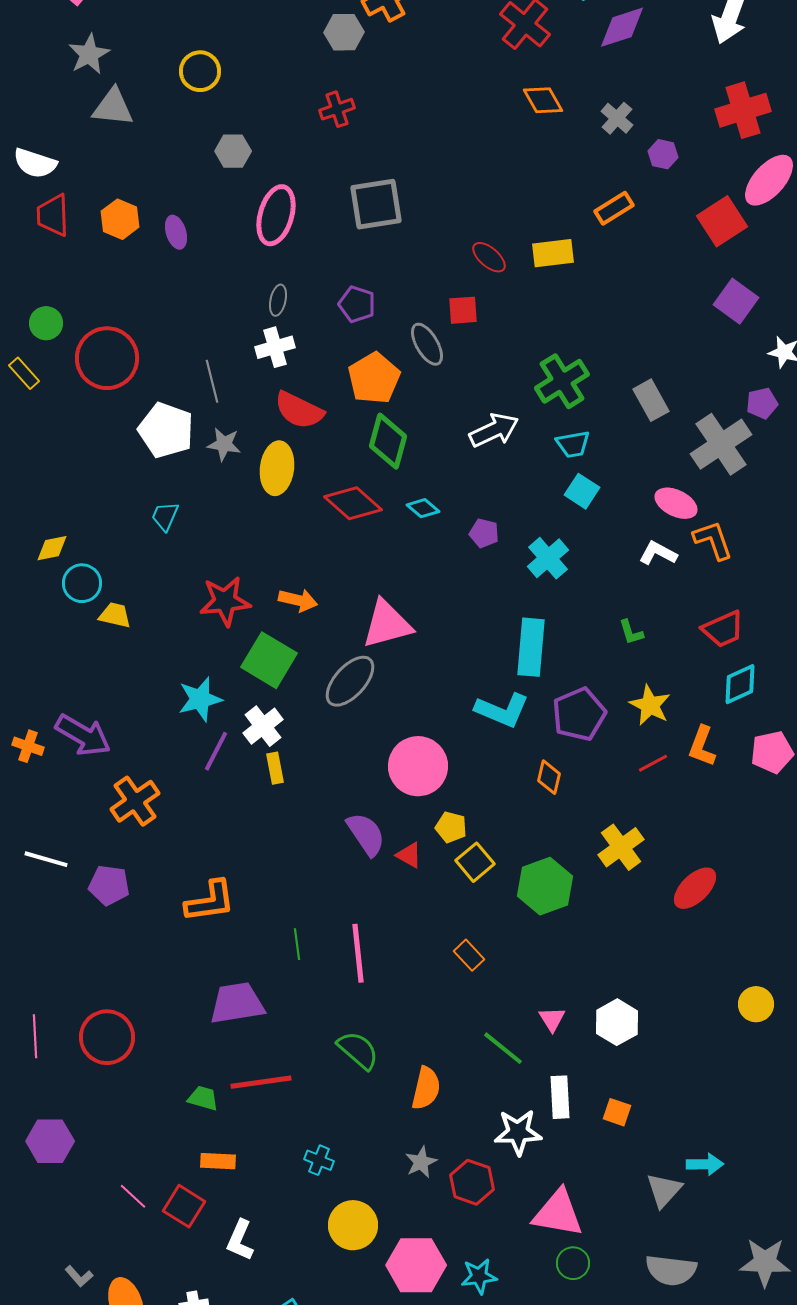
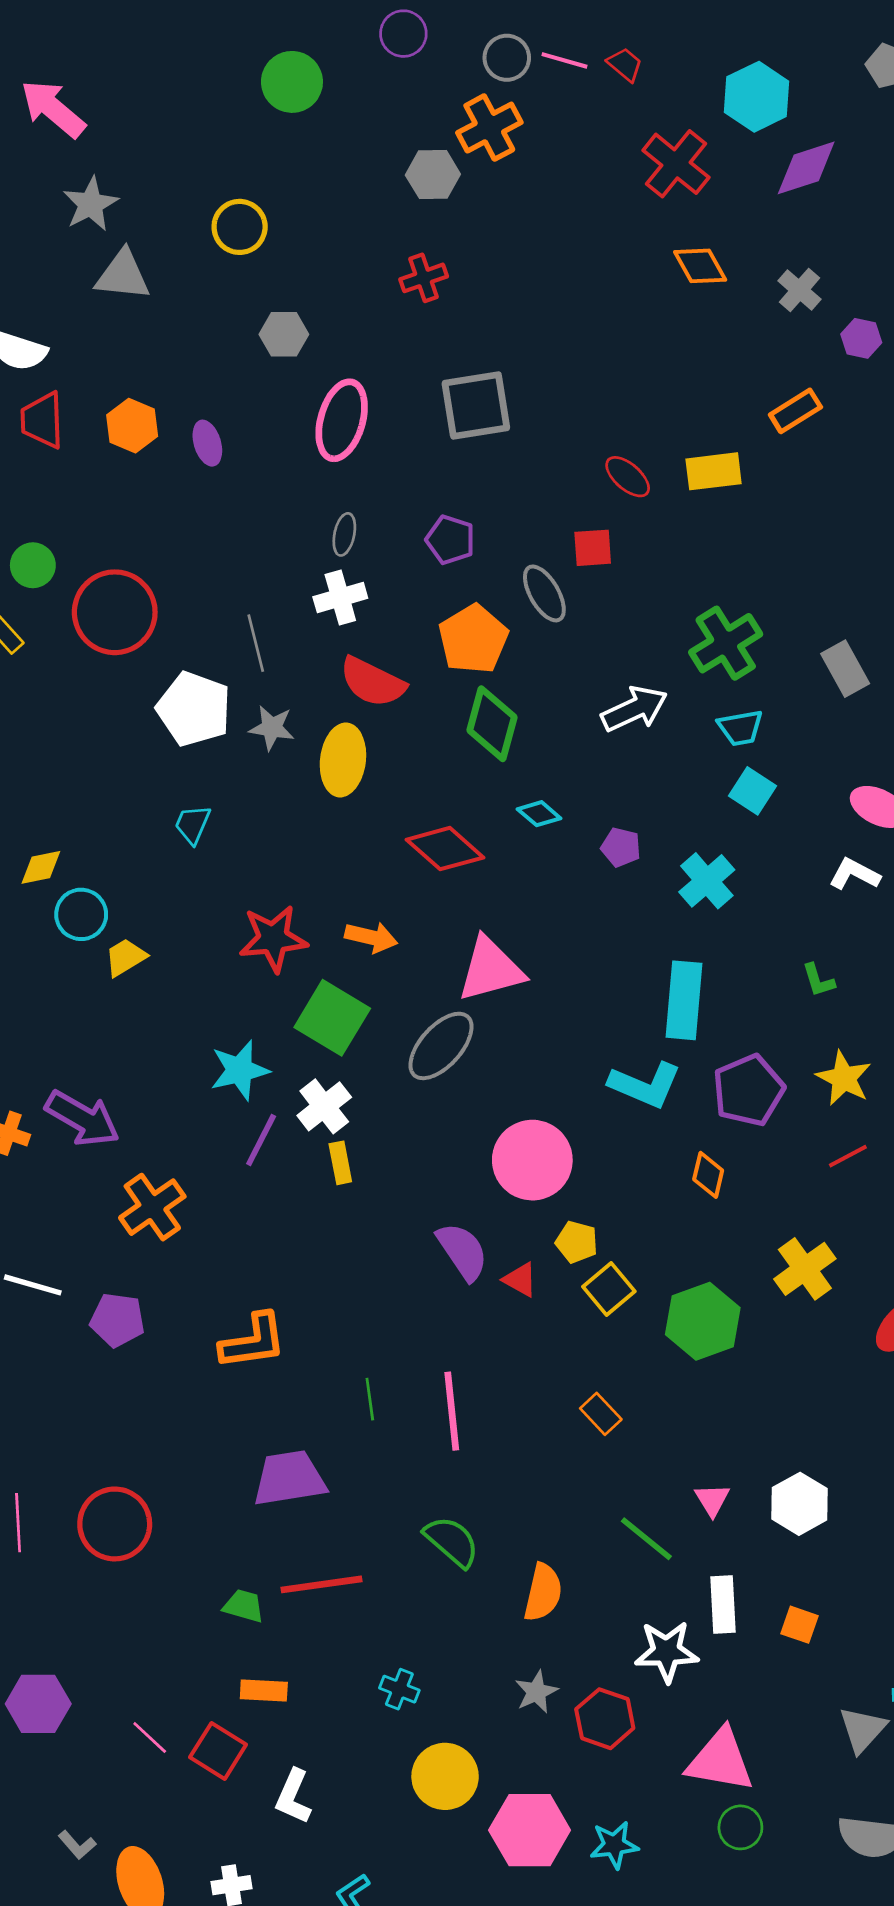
red diamond: (353, 503) -> (445, 849), moved
yellow trapezoid: (115, 615) -> (125, 957), turned -44
purple hexagon: (50, 1141) -> (38, 1704), moved

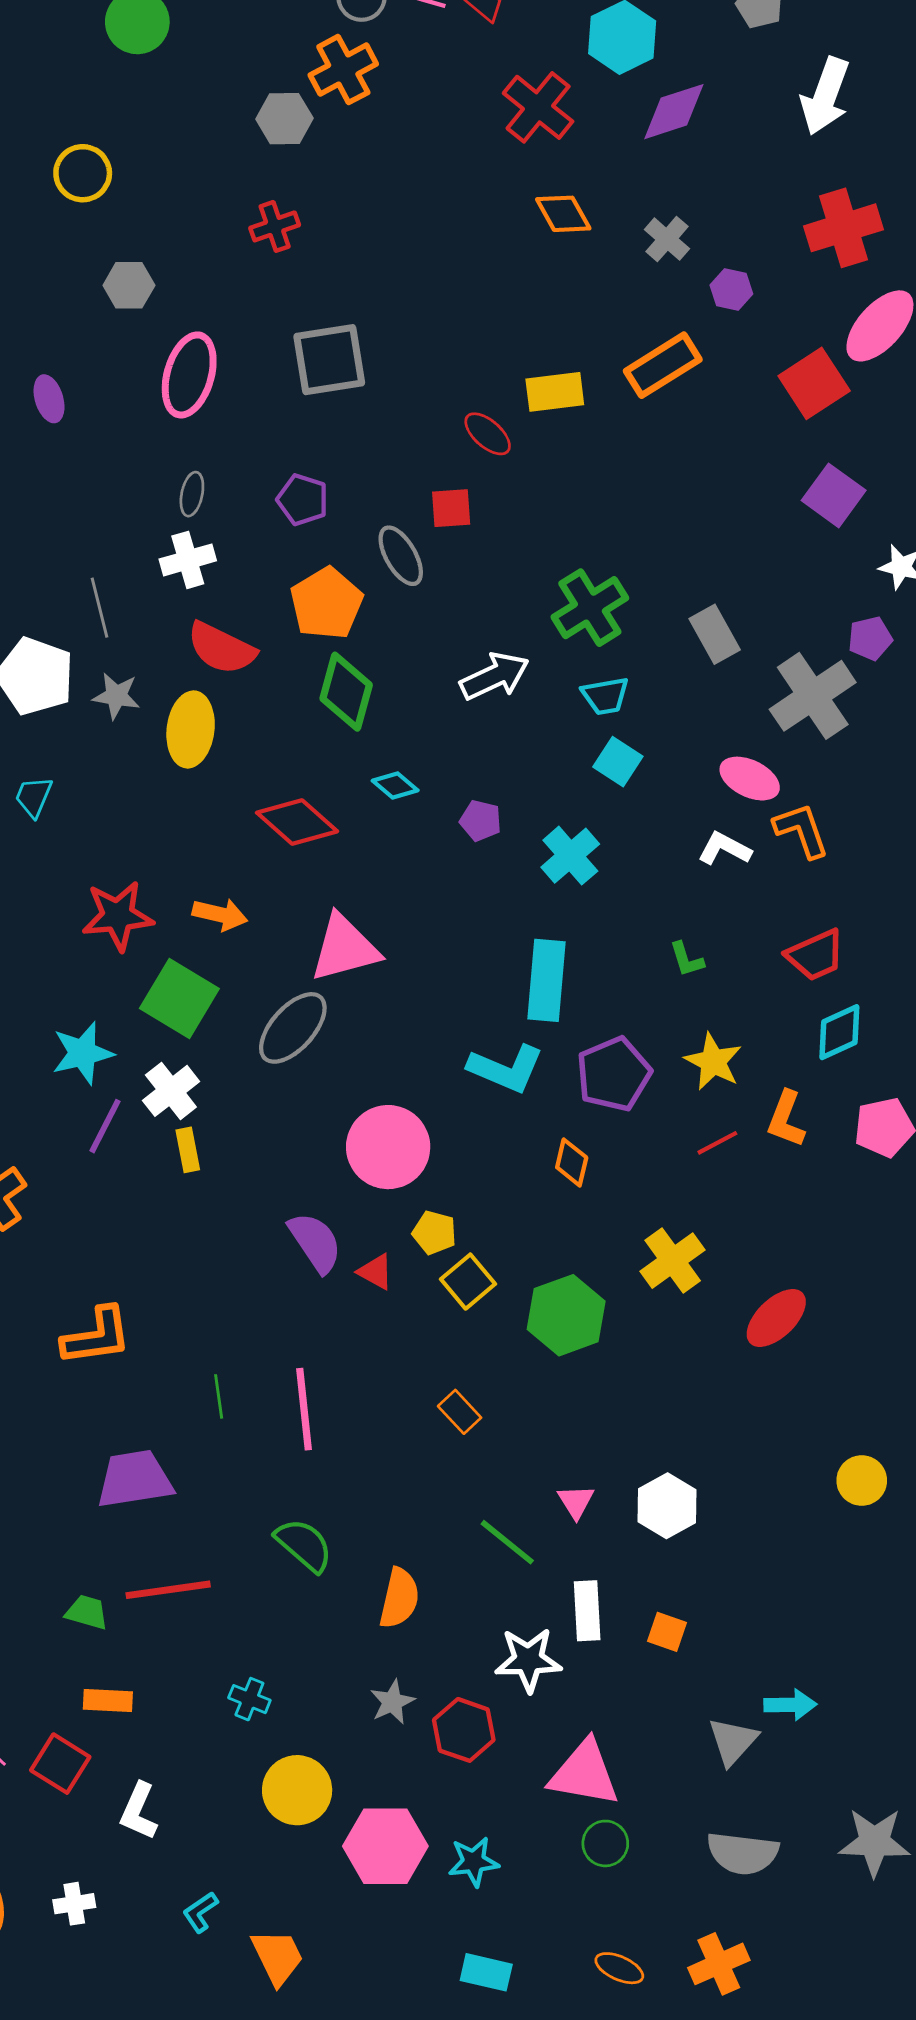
orange rectangle: (795, 411) -> (663, 365), size x1.4
yellow rectangle: (714, 471) -> (555, 392), moved

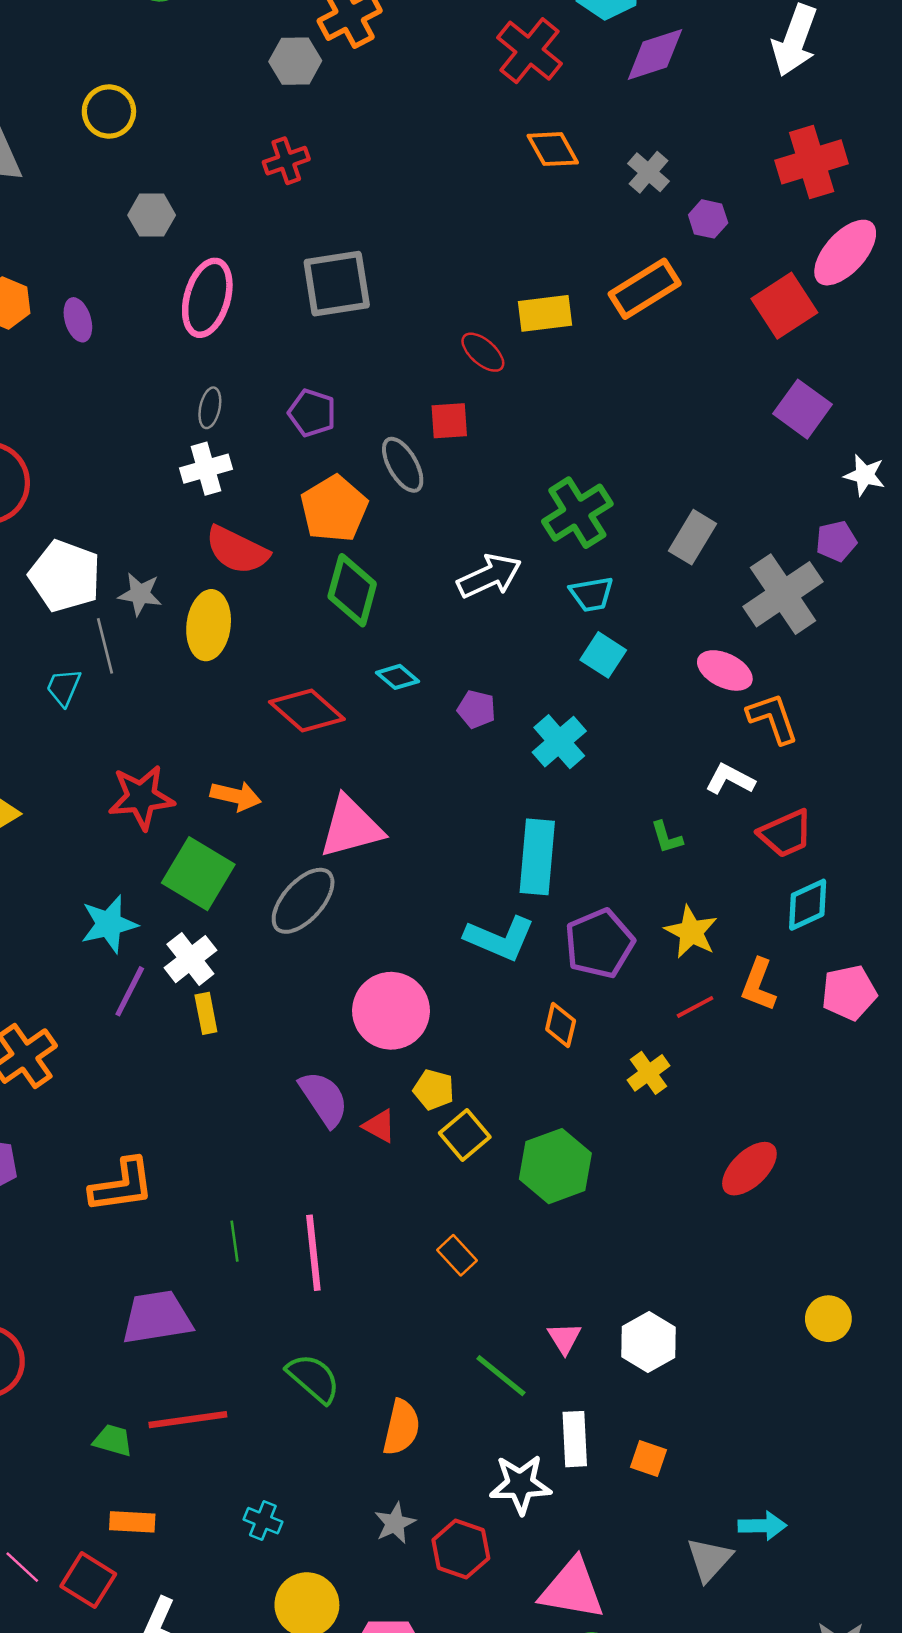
gray line: (99, 608) -> (105, 646), moved
gray rectangle: (715, 634) -> (692, 537), turned 60
white L-shape: (724, 849) -> (730, 779), moved
yellow cross: (673, 1261) -> (649, 1073), moved, size x0.7

